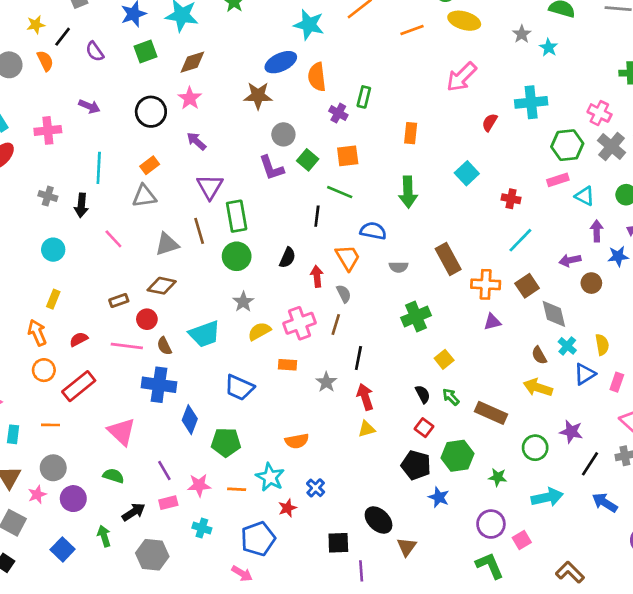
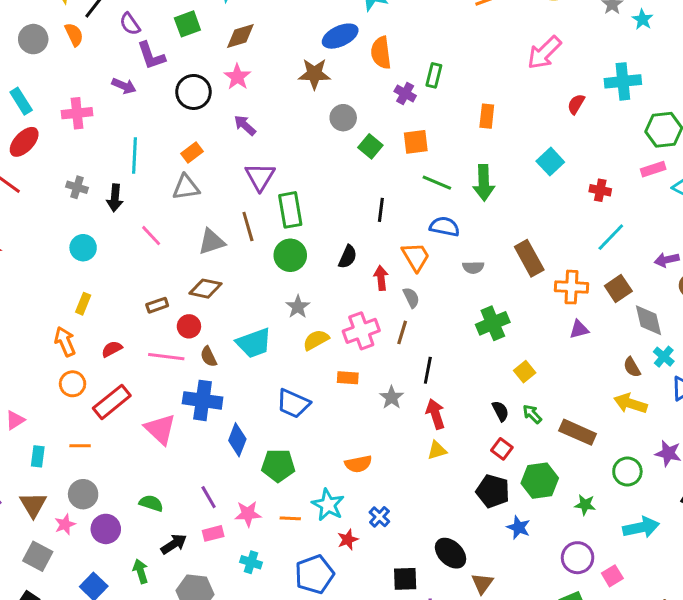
purple L-shape: (271, 168) -> (151, 56), moved
green line: (340, 192) -> (437, 183), moved
pink triangle: (121, 432) -> (160, 429), moved

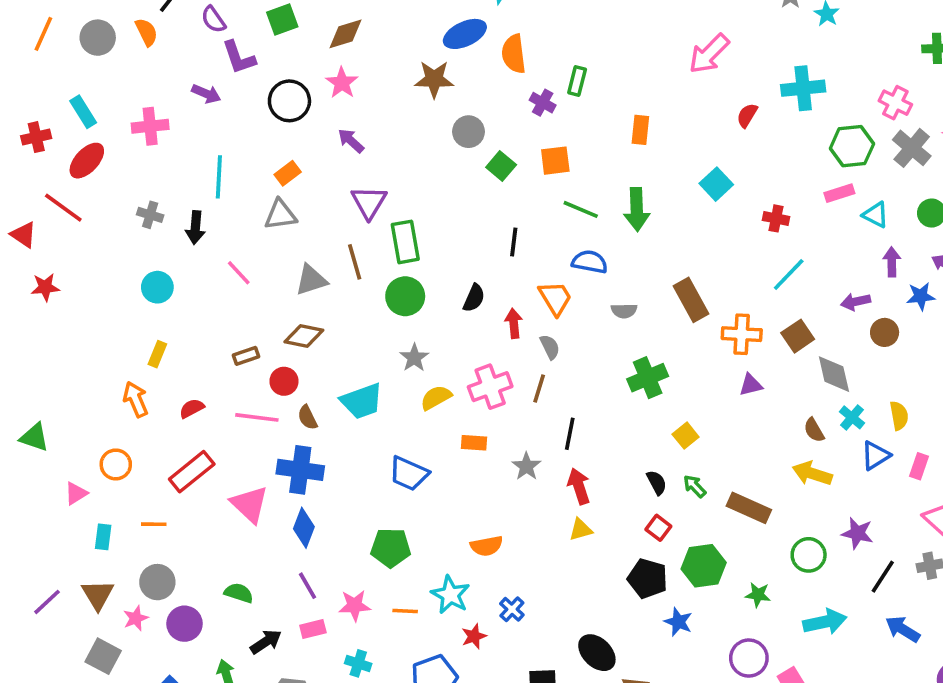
orange circle: (73, 384) -> (116, 464), moved
blue diamond: (237, 440) -> (304, 528), moved

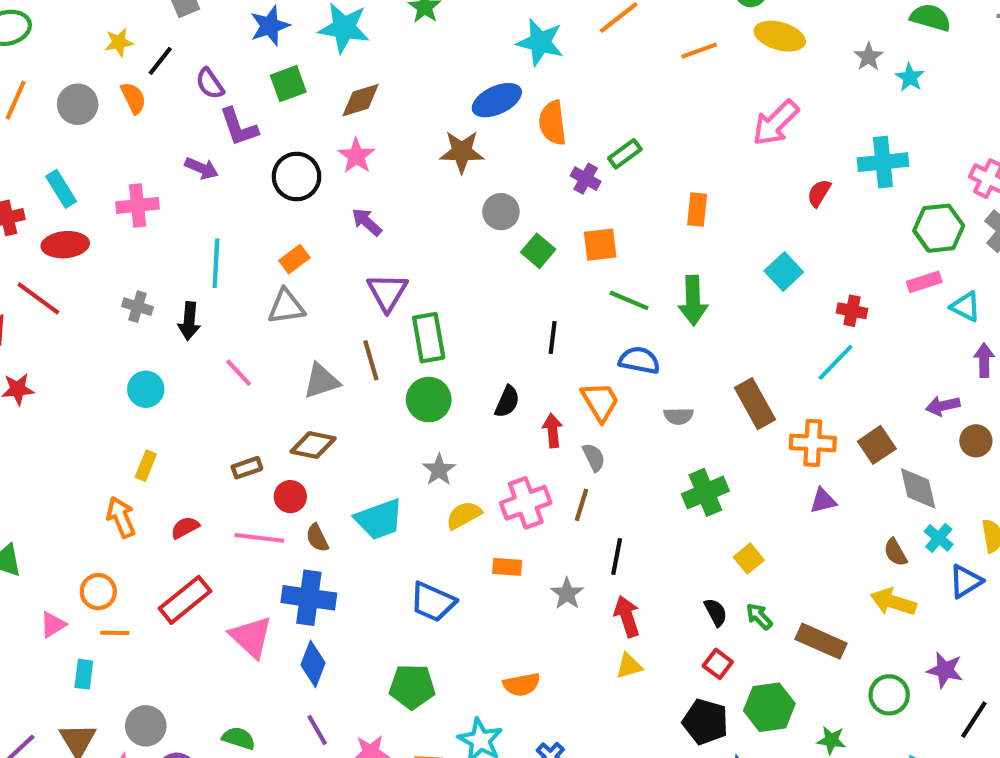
green rectangle: (577, 81) -> (625, 154), turned 40
red ellipse: (87, 161) -> (65, 245), turned 42
cyan line: (789, 275) -> (835, 362), moved
orange line: (154, 524) -> (115, 633), moved

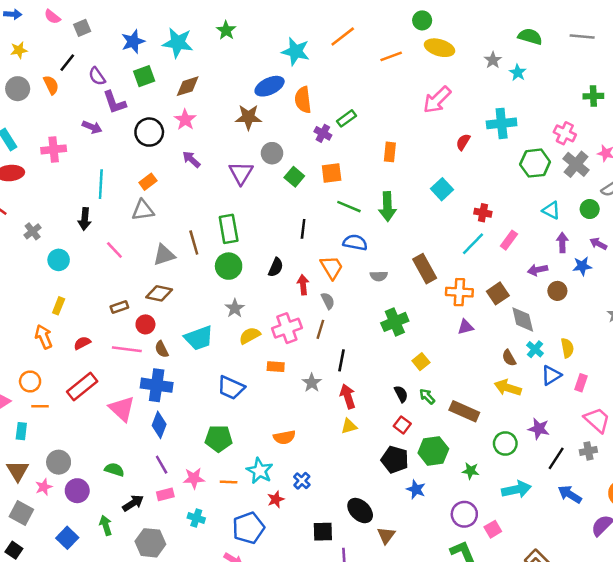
yellow star: (119, 42) -> (19, 50), moved
pink rectangle: (924, 282) -> (509, 240), moved, turned -36
purple triangle: (387, 292) -> (241, 173), moved
gray cross: (138, 307) -> (33, 231), moved, turned 35

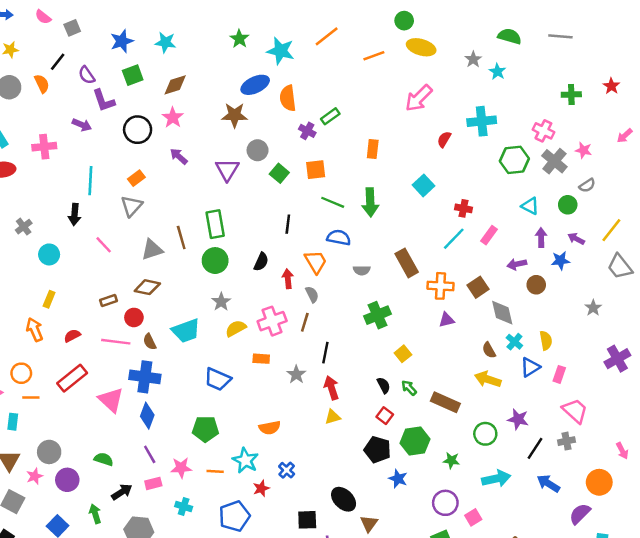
green star: (226, 30) -> (239, 39), moved
cyan star: (178, 43) -> (165, 42), size x0.7
gray triangle: (143, 210) -> (132, 206), turned -40

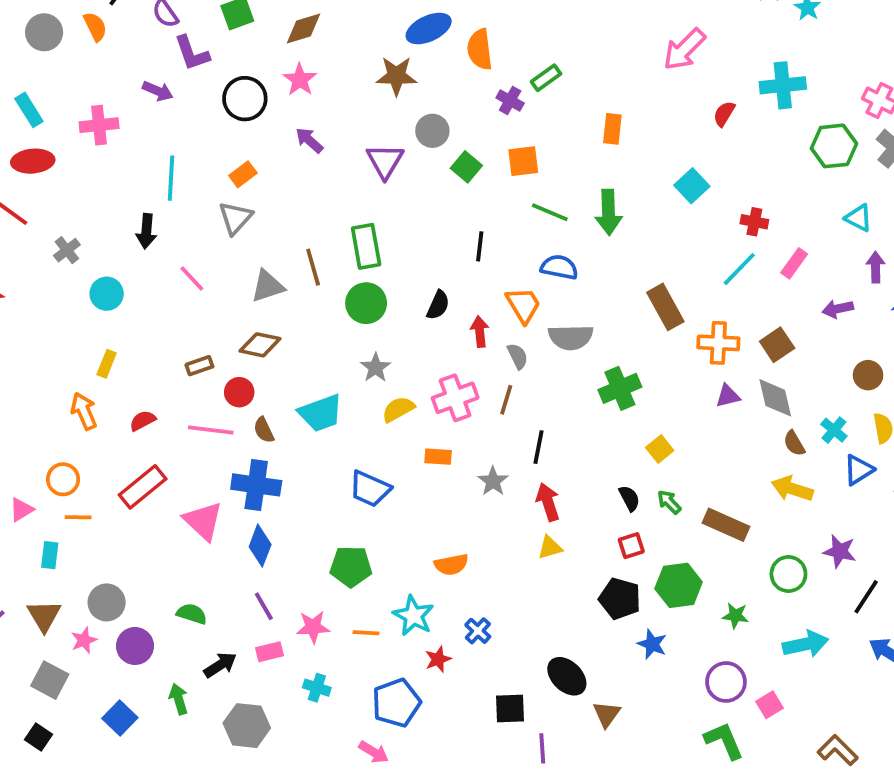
gray semicircle: (362, 270) -> (571, 337), moved, size x1.6
brown circle: (536, 285) -> (868, 375), moved
gray diamond: (502, 313) -> (775, 398), moved
red square: (385, 416) -> (631, 546), turned 35

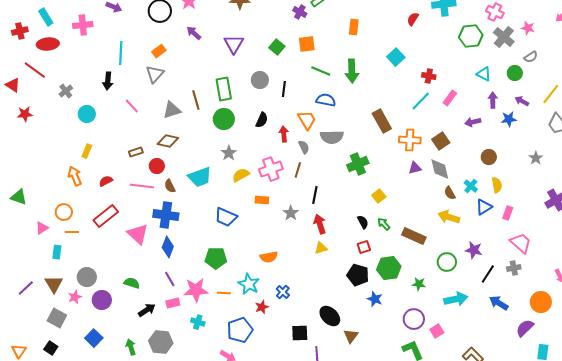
gray circle: (432, 131) -> (260, 80), moved
pink star: (313, 627) -> (196, 290), size x1.4
green arrow: (179, 699) -> (131, 347), moved

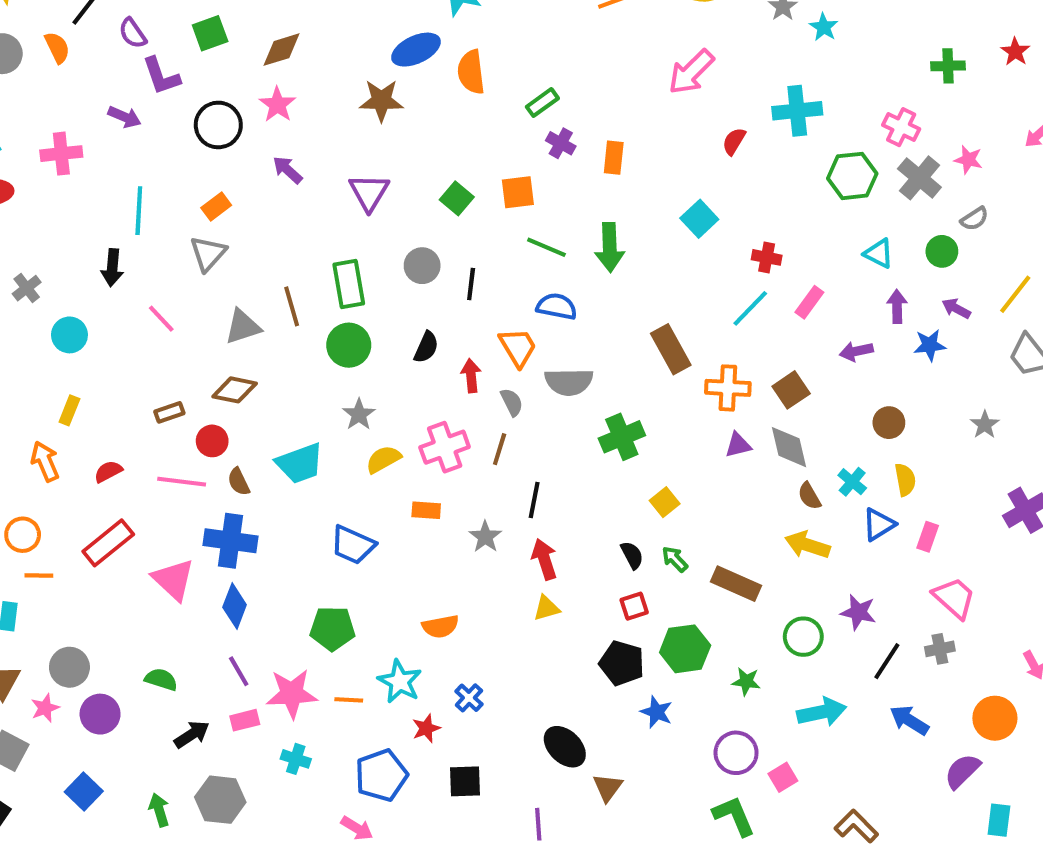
purple cross: (300, 12) -> (561, 143), moved
black square: (300, 333) -> (465, 781), moved

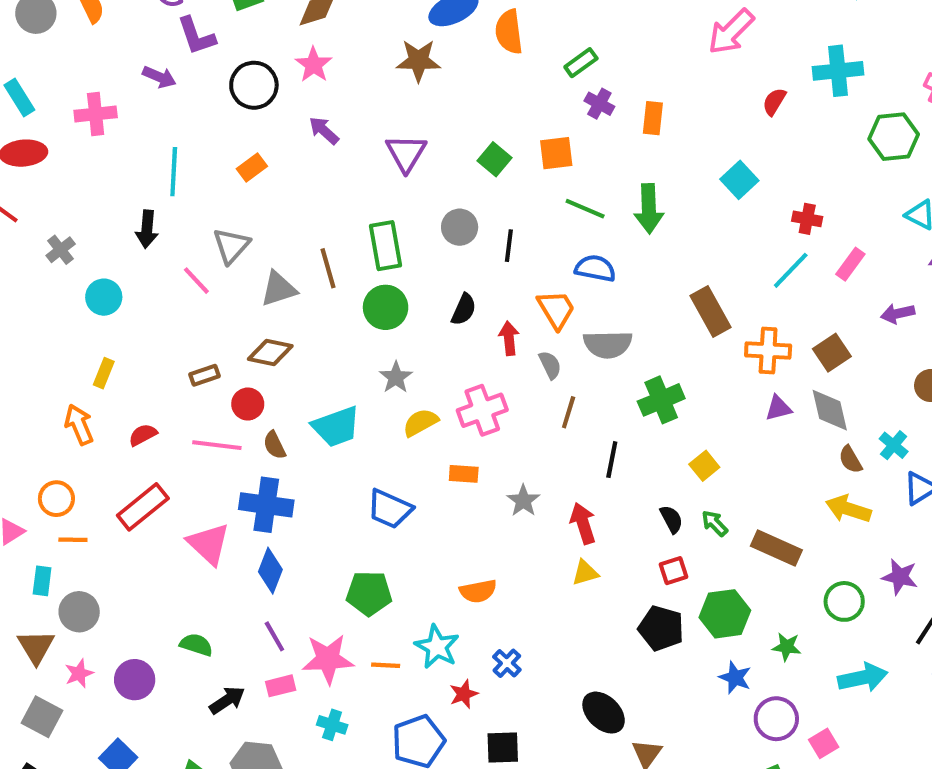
gray triangle: (208, 253) -> (231, 246), moved
brown line: (500, 449) -> (569, 412), moved
black line: (534, 500) -> (612, 460), moved
gray circle: (69, 667) -> (79, 612), moved
blue star: (657, 712) -> (735, 678), moved

